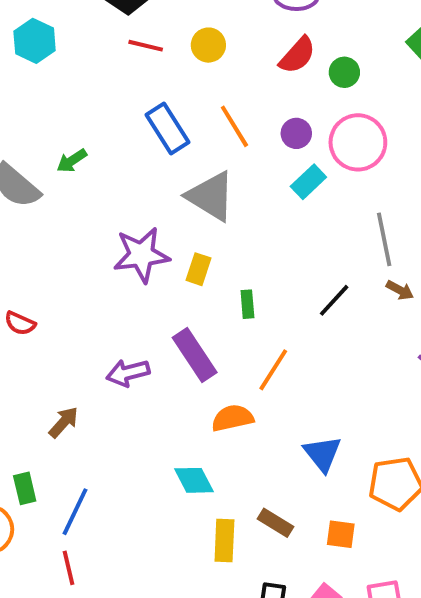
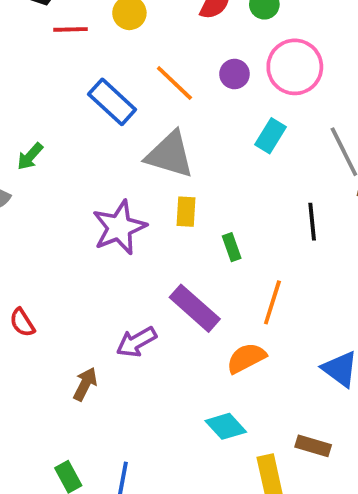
cyan rectangle: (308, 182) -> (271, 136), moved
yellow rectangle: (199, 269) -> (186, 212), moved
black line: (334, 300) -> (312, 222), turned -33
red semicircle: (20, 323) -> (22, 322), turned 48
brown arrow: (64, 422) -> (85, 384), moved

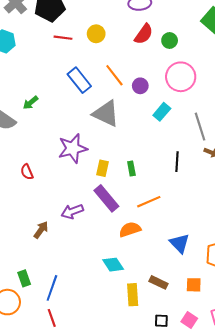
purple circle: (234, 74) -> (140, 86), moved
yellow rectangle: (186, 212) -> (102, 168), moved
orange line: (272, 302) -> (149, 202), turned 40
red semicircle: (22, 322) -> (27, 172), moved

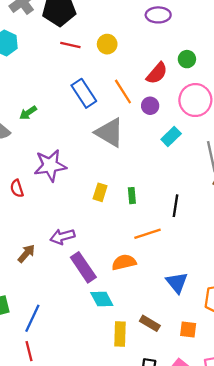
red semicircle: (144, 34) -> (157, 73), moved
purple star: (73, 148) -> (50, 165), moved
black line: (177, 162) -> (175, 206), moved
purple rectangle: (106, 198) -> (83, 267), moved

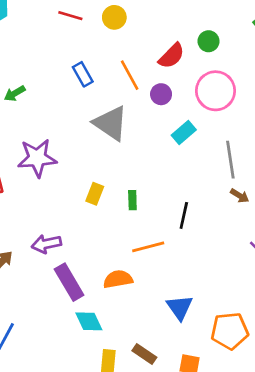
blue rectangle: (84, 93) -> (83, 74), size x0.7

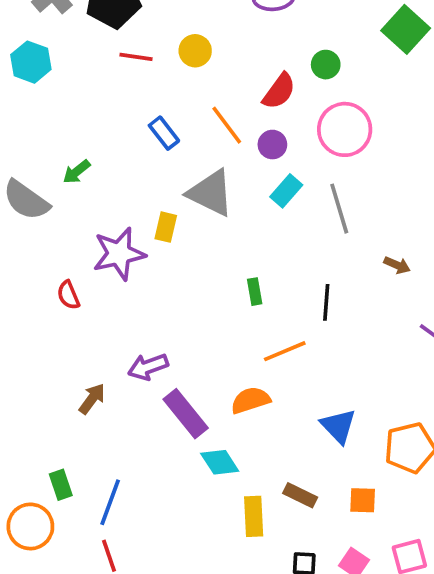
cyan rectangle: (184, 133) -> (286, 191), moved
gray line: (230, 160) -> (339, 209), moved
yellow rectangle: (95, 194) -> (166, 227), moved

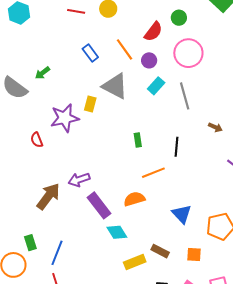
brown arrow: (92, 399) -> (48, 196), size x1.6
yellow rectangle: (254, 516) -> (135, 262), turned 70

